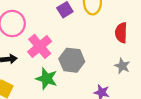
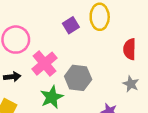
green star: (47, 79) -> (52, 97), turned 30

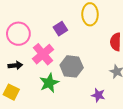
purple square: (71, 25) -> (60, 29), moved

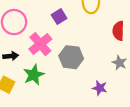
green star: (49, 83) -> (34, 75), moved

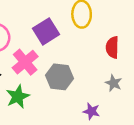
purple square: (59, 17) -> (46, 31), size x1.5

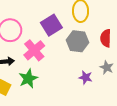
gray hexagon: (59, 77) -> (78, 41), moved
purple star: (91, 111) -> (86, 77), moved

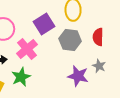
purple star: (86, 77) -> (78, 76), size x1.5

